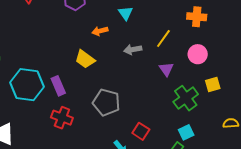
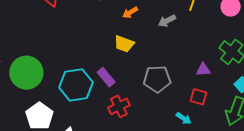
purple triangle: (166, 69) -> (203, 70), moved, turned -42
red cross: (62, 118) -> (119, 106), turned -30

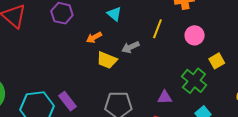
yellow trapezoid: (124, 44) -> (107, 60), moved

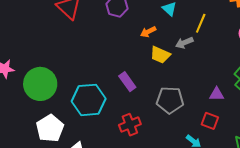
yellow line: (157, 29) -> (201, 23), moved
purple rectangle: (67, 101) -> (127, 82), moved

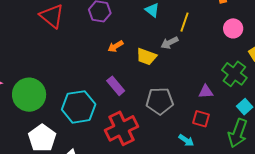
orange arrow: (148, 32) -> (115, 46), moved
red cross: (130, 125) -> (122, 128), size x1.5

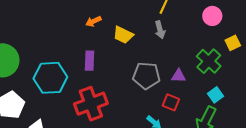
gray arrow: (170, 43) -> (160, 30), moved, turned -84
purple rectangle: (116, 86) -> (90, 61), turned 36
gray pentagon: (160, 101) -> (146, 76), moved

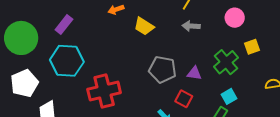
gray arrow: (160, 30) -> (191, 26), moved, turned 102
purple rectangle: (90, 61) -> (64, 25), moved, turned 30

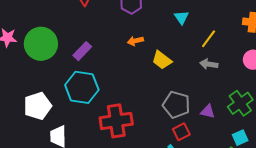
green circle: (21, 38) -> (41, 44), moved
red square: (184, 99) -> (181, 132), moved, turned 30

